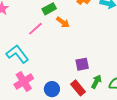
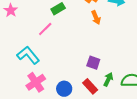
orange arrow: (63, 22) -> (96, 18), moved, turned 32
purple square: (82, 64) -> (93, 63), turned 32

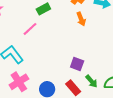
green arrow: (108, 79) -> (91, 81), turned 112

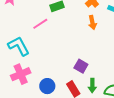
green arrow: (91, 81) -> (92, 86), turned 32

